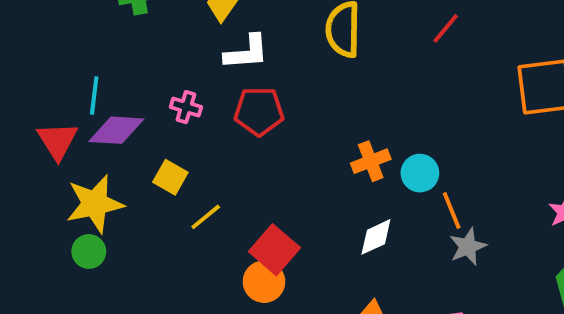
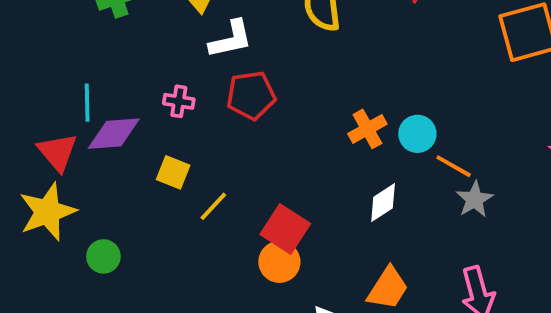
yellow star: (95, 204) -> (47, 212), moved
orange line: (452, 210) -> (454, 166), turned -30

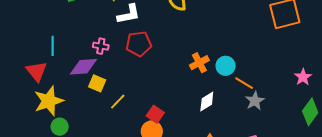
purple diamond: (114, 134) -> (83, 67), moved
yellow star: (47, 212) -> (49, 101), moved
red square: (285, 229) -> (155, 114), size x0.7

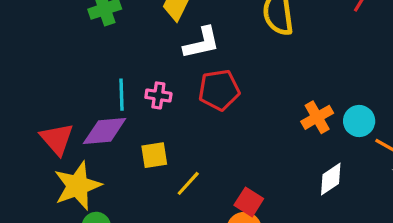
cyan line: (53, 46) -> (121, 95), moved
purple diamond: (83, 67) -> (105, 131), moved
yellow square: (97, 83) -> (154, 155), turned -30

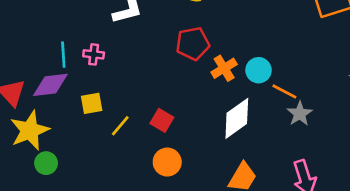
red pentagon: (219, 90) -> (193, 44), moved
white diamond: (331, 179) -> (237, 118), size x1.5
red square: (249, 202) -> (162, 120), moved

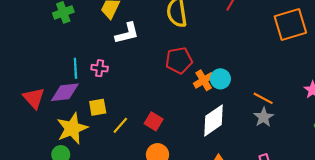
cyan circle: (259, 70) -> (220, 79), moved
orange line: (284, 91) -> (263, 98), moved
yellow star: (30, 130) -> (72, 128), moved

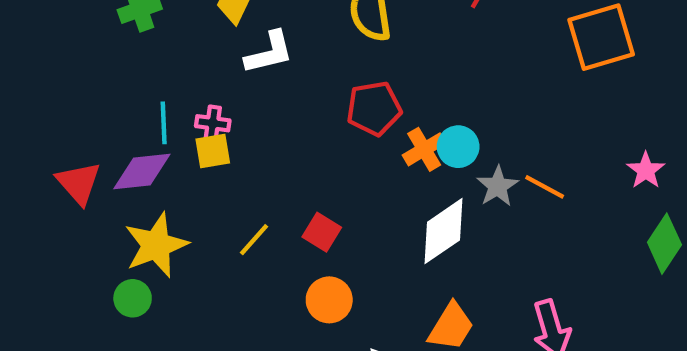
yellow square: (98, 107) -> (213, 151), moved
gray star: (264, 117) -> (498, 186), moved

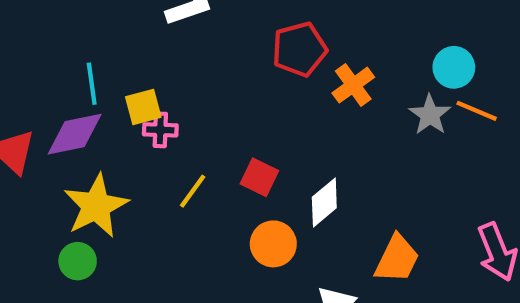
pink cross: (213, 123) -> (160, 130), moved
cyan circle: (458, 147) -> (454, 67), moved
white diamond: (443, 231) -> (324, 203), moved, size x0.7

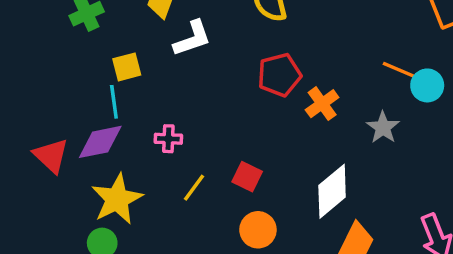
cyan circle: (454, 67) -> (427, 85), moved
yellow square: (143, 107) -> (127, 67), moved
orange line: (477, 111) -> (399, 70), moved
white diamond: (324, 203) -> (332, 191), moved, size x1.4

